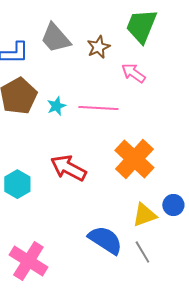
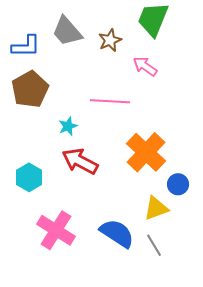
cyan star: (56, 106) -> (68, 126), moved
blue circle: (173, 205) -> (178, 184), moved
pink cross: (28, 261) -> (56, 230), moved

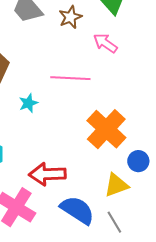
red arrow: (80, 161) -> (47, 174), moved, turned -30

